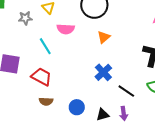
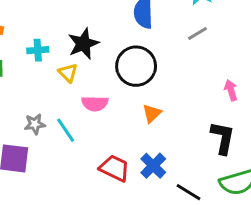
gray star: (25, 18) -> (35, 124), moved
red trapezoid: (41, 77) -> (115, 168), moved

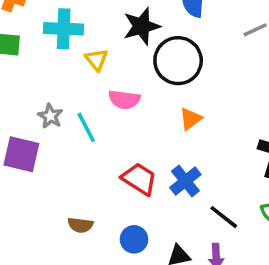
black star: (83, 44) -> (142, 26), moved
cyan cross: (38, 50) -> (64, 29), size x1.5
gray star: (35, 124) -> (50, 116), turned 30

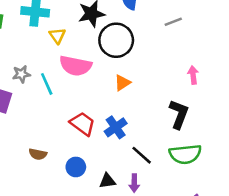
pink semicircle: (124, 100) -> (76, 66), size x1.4
gray star: (50, 116) -> (21, 74), turned 30

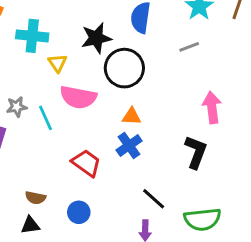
pink arrow: (193, 75) -> (212, 107), size x1.5
orange triangle: (122, 83) -> (131, 116), turned 36
blue cross: (116, 127) -> (129, 145), moved
green semicircle: (185, 154) -> (202, 219), moved
black triangle: (107, 181) -> (30, 225), moved

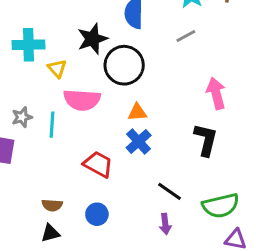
cyan line: (45, 118) -> (52, 125), turned 35

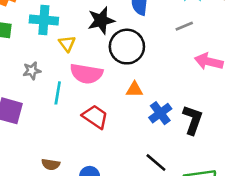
pink arrow: (216, 93) -> (209, 61), moved, turned -68
gray star: (22, 117) -> (32, 71), moved
blue cross: (139, 142) -> (160, 113), moved
red trapezoid: (98, 164) -> (95, 117), moved

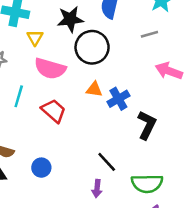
cyan line: (58, 93) -> (19, 96), moved
blue cross: (160, 113) -> (118, 99), moved

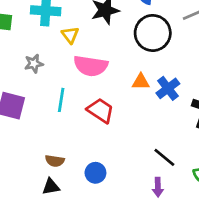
black circle: (92, 47) -> (153, 33), moved

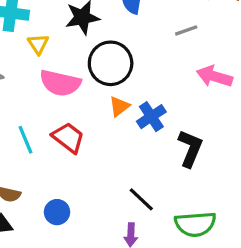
black circle: (153, 33) -> (111, 63), moved
orange triangle: (141, 82) -> (119, 106), turned -42
cyan line: (61, 100) -> (26, 140), moved, turned -35

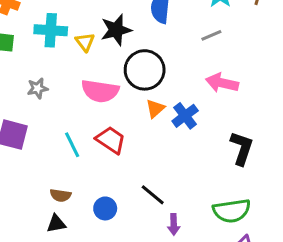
yellow triangle: (38, 44) -> (85, 42), moved
pink arrow: (214, 76) -> (222, 83), moved
black L-shape: (190, 148) -> (242, 148), moved
black line: (141, 199) -> (153, 195), moved

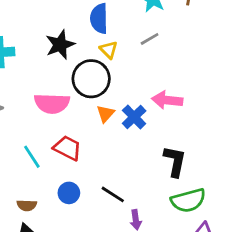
yellow triangle: (85, 42) -> (109, 50), moved
pink arrow: (222, 83) -> (167, 100), moved
black L-shape: (242, 148) -> (175, 161), moved
blue circle: (105, 208) -> (69, 193), moved

